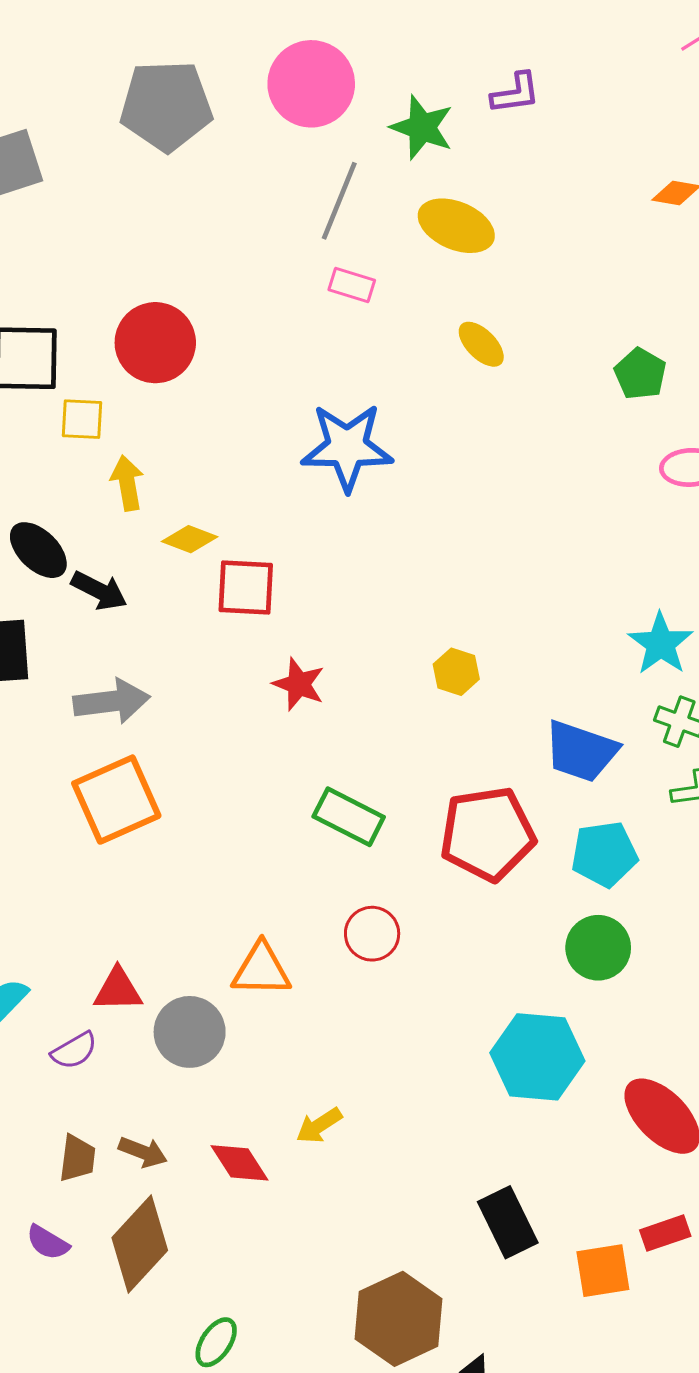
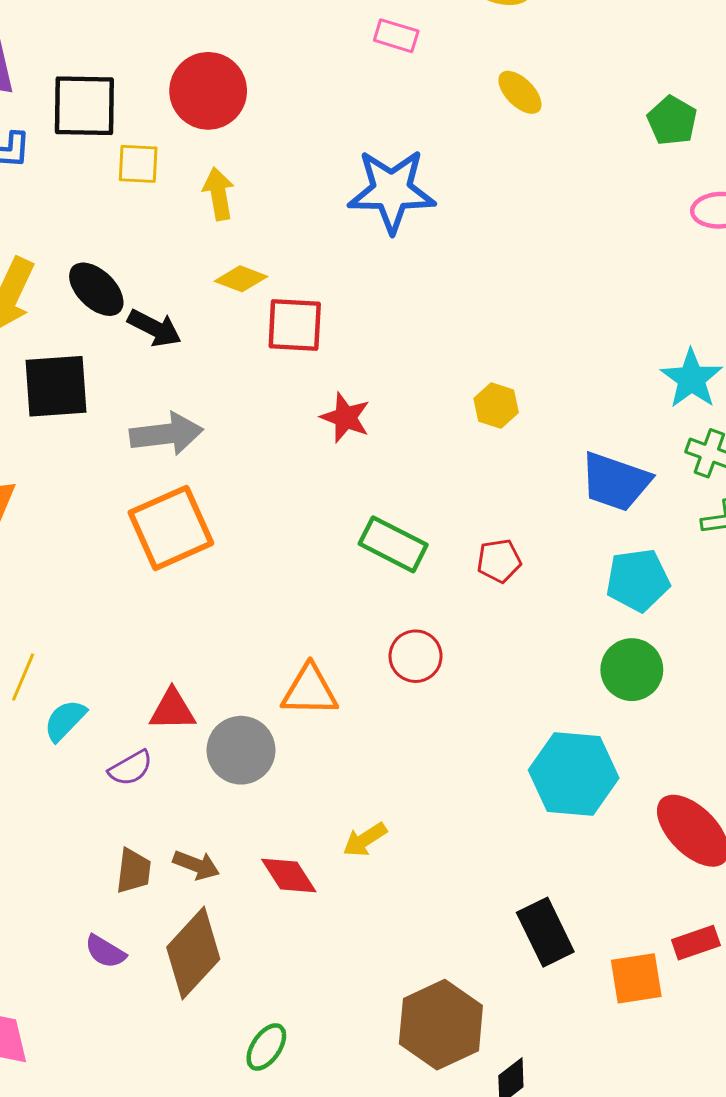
yellow arrow: (127, 483) -> (219, 194), moved
red pentagon: (487, 834) -> (499, 561), moved, size x0.5

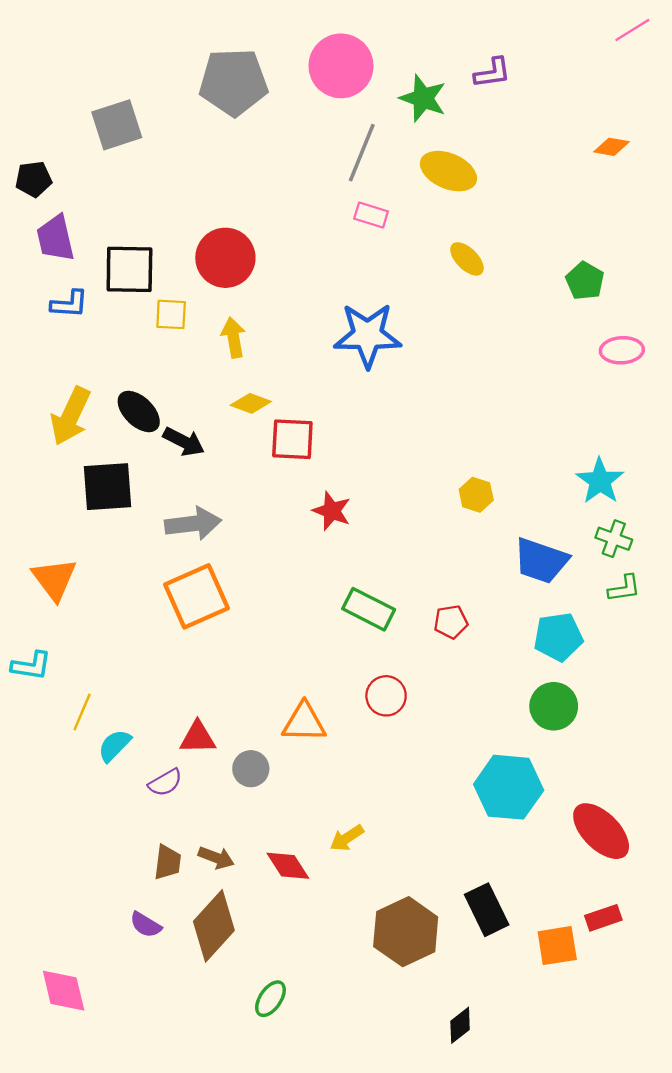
yellow hexagon: (496, 406) -> (476, 495), moved
gray circle: (241, 750) -> (251, 769), size x0.7
brown hexagon: (441, 1025) -> (406, 932), moved

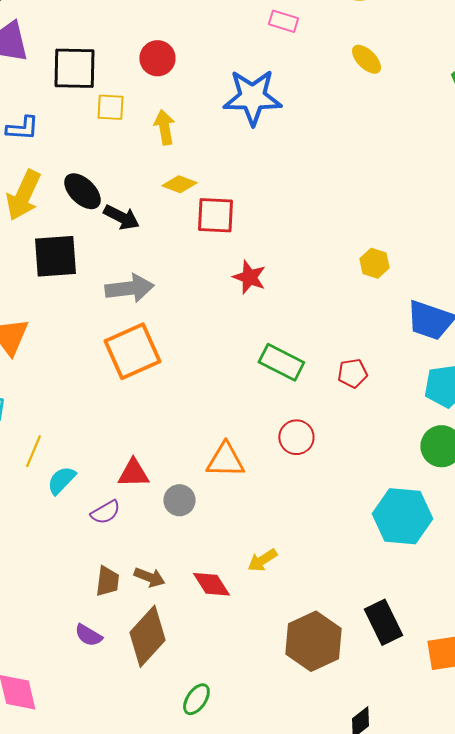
red circle: (225, 258) -> (157, 58), size x0.7
blue L-shape: (69, 304) -> (22, 128), moved
blue star: (368, 335) -> (252, 97), moved

